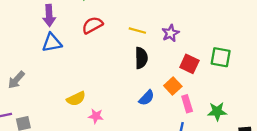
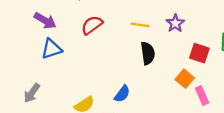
purple arrow: (49, 15) -> (45, 21), turned -50
gray arrow: (16, 80) -> (32, 93), moved
blue semicircle: (147, 98) -> (122, 94), moved

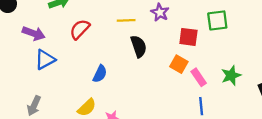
blue semicircle: (122, 94) -> (100, 74), moved

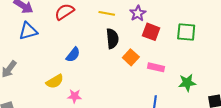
red square: (188, 37) -> (151, 32), moved
orange square: (179, 64) -> (131, 57), moved
pink rectangle: (199, 77) -> (156, 67), moved, turned -56

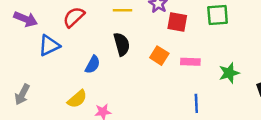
blue triangle: (28, 31) -> (49, 45), moved
black semicircle: (112, 39) -> (122, 44), moved

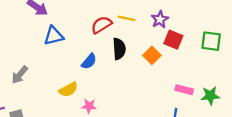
red semicircle: (74, 17) -> (101, 25), moved
orange square: (159, 56) -> (152, 55), moved
pink rectangle: (190, 62) -> (184, 90), moved

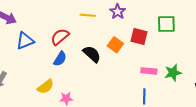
red semicircle: (101, 25) -> (60, 37), moved
red square: (173, 40) -> (139, 36), moved
black semicircle: (119, 49) -> (92, 54), moved, turned -36

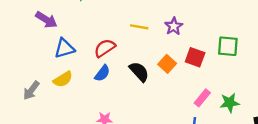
pink rectangle: (149, 71) -> (202, 98), turned -63
yellow semicircle: (46, 87) -> (63, 79), moved

